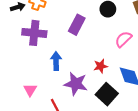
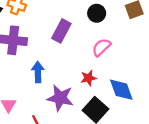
pink semicircle: (123, 39) -> (101, 47), moved

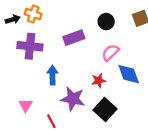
purple rectangle: (61, 31) -> (74, 38), turned 42
blue diamond: (121, 90) -> (129, 74), moved

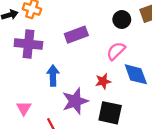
black circle: (106, 22) -> (122, 20), moved
purple star: (73, 99) -> (75, 101), turned -30
black square: (105, 110) -> (110, 113), turned -30

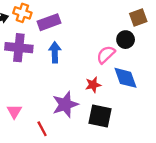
black circle: (122, 20) -> (126, 40), moved
purple rectangle: (76, 35) -> (49, 22), moved
blue arrow: (53, 75) -> (55, 52), moved

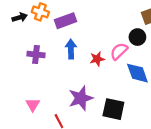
purple cross: (19, 48) -> (36, 54), moved, size x0.7
red star: (93, 85) -> (97, 59), moved

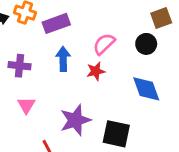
pink semicircle: (119, 51) -> (104, 44), moved
pink triangle: (33, 105) -> (26, 105), moved

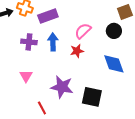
purple cross: (20, 66) -> (29, 42), moved
purple star: (75, 120) -> (62, 87), turned 30

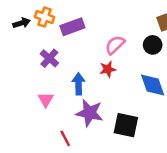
purple cross: (29, 42) -> (49, 58), turned 35
blue arrow: (53, 42) -> (79, 84), moved

